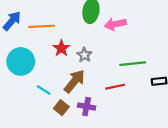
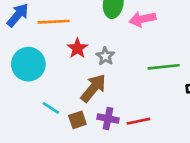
red line: (115, 87) -> (138, 121), moved
cyan line: (44, 90) -> (51, 108), moved
brown square: (61, 108) -> (77, 120), turned 32

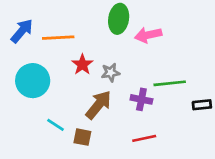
gray star: (105, 56) -> (111, 73), turned 30
purple cross: (108, 119) -> (141, 99), moved
brown square: (77, 120) -> (82, 137), turned 30

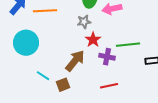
red star: (82, 64) -> (93, 40), moved
gray star: (111, 73) -> (84, 22), moved
brown square: (82, 137) -> (63, 85), turned -32

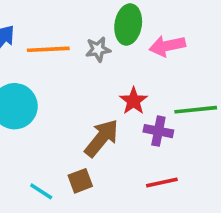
gray star: (84, 22) -> (98, 49), moved
cyan line: (43, 76) -> (41, 191), moved

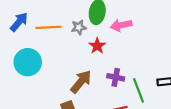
red star: (134, 101) -> (97, 46), moved
green line: (196, 110) -> (139, 90), moved, turned 75

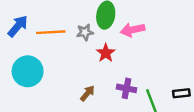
brown arrow: (81, 82) -> (87, 93), size x0.6

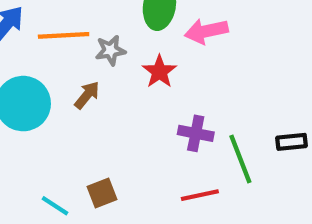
gray star: (85, 32) -> (110, 50), moved
brown arrow: (87, 93) -> (87, 95), moved

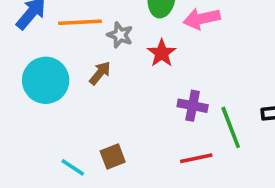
gray star: (110, 50) -> (120, 35), turned 30

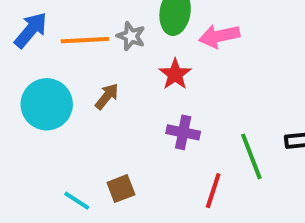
gray star: (120, 35) -> (131, 36), moved
purple cross: (193, 106) -> (183, 132), moved
red line: (196, 158) -> (213, 191), turned -60

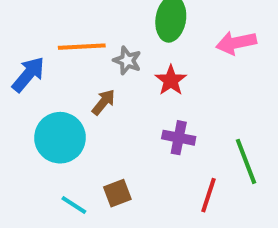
blue arrow: (31, 30) -> (28, 74), moved
gray star: (131, 36) -> (127, 61), moved
pink arrow: (219, 36) -> (236, 43), moved
cyan circle: (47, 104) -> (60, 138), moved

